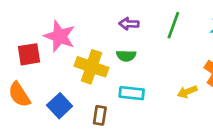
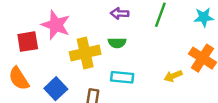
yellow cross: (91, 67) -> (85, 53), turned -32

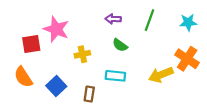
green semicircle: (117, 43) -> (120, 45), moved, turned 35
yellow cross: (85, 53) -> (82, 54), size x0.6
yellow arrow: (173, 76) -> (161, 75), size x1.5

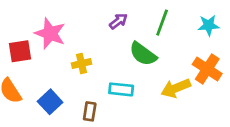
purple arrow: (113, 19) -> (118, 21), turned 140
green semicircle: (120, 45) -> (143, 54), moved, size x1.5

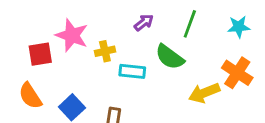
yellow cross: (81, 64) -> (105, 51), moved
cyan rectangle: (121, 89) -> (132, 71), moved

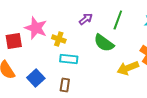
yellow cross: (105, 51) -> (59, 39), turned 32
cyan rectangle: (132, 71) -> (69, 59), moved

